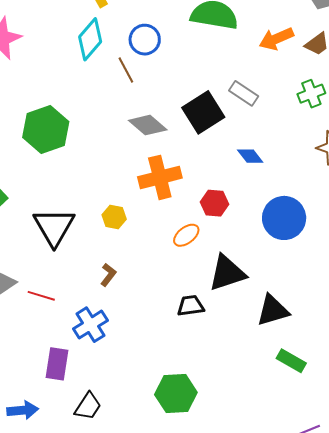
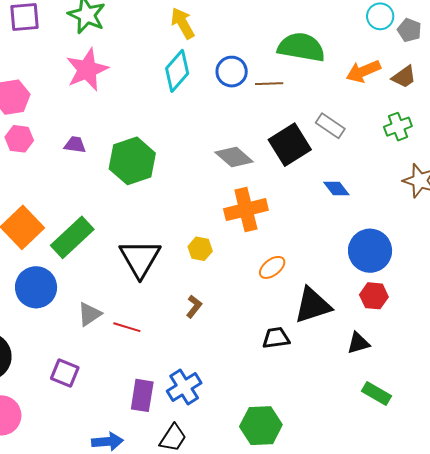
brown line: (126, 70) -> (269, 84), moved, turned -64
red hexagon: (215, 203) -> (374, 296), moved
black triangle: (273, 310) -> (358, 343), size x0.7
blue cross: (90, 325) -> (184, 387), moved

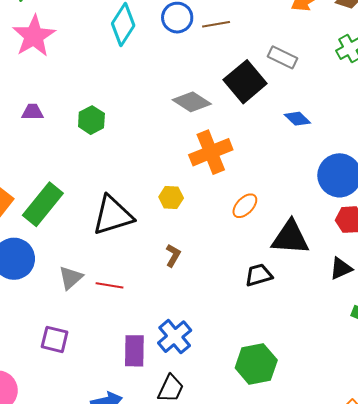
green hexagon: (132, 161) -> (91, 120), size x0.6
black triangle: (140, 258) -> (113, 215), turned 51
black triangle: (313, 305) -> (290, 238), turned 30

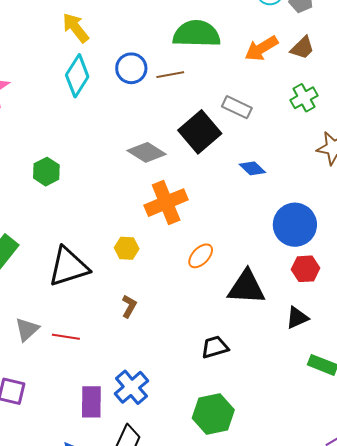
black trapezoid: (259, 275) -> (215, 347), moved

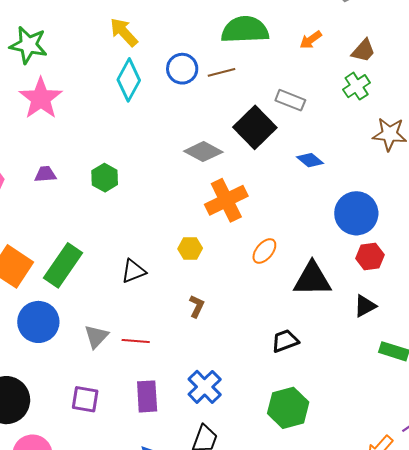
orange arrow: (261, 48) -> (311, 40), size x0.7
brown trapezoid: (302, 48) -> (363, 51), moved
black triangle: (69, 267) -> (133, 271), size x0.6
purple rectangle: (91, 402) -> (147, 396), moved

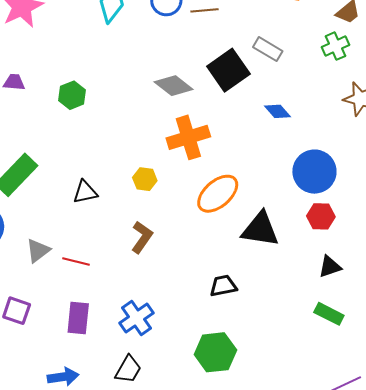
orange ellipse: (264, 251) -> (218, 194), size x1.6
brown L-shape: (197, 306) -> (142, 237), size x1.4
black triangle: (365, 306) -> (330, 267), moved

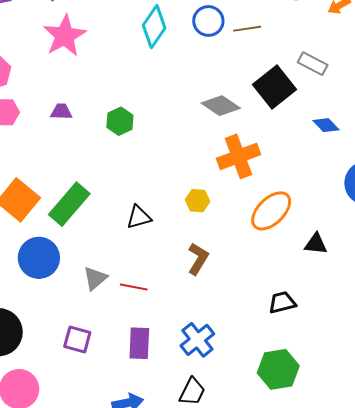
black triangle: (260, 229) -> (316, 244), size x0.6

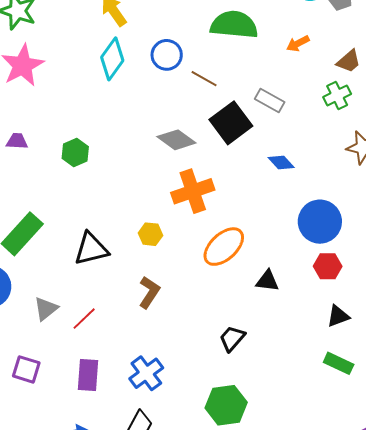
brown line: (247, 29) -> (204, 79), moved, turned 36
black triangle: (139, 217) -> (91, 249), size x1.4
red line: (134, 287) -> (84, 319), turned -56
black trapezoid: (282, 302) -> (232, 338), turned -36

